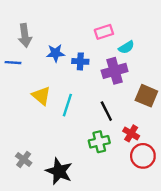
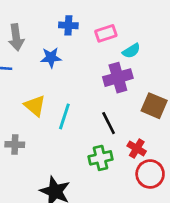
blue cross: (80, 61) -> (68, 25), moved
gray cross: (24, 159) -> (15, 145), moved, turned -35

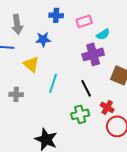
yellow triangle: (35, 106) -> (31, 64), moved
gray cross: (15, 145) -> (16, 94), moved

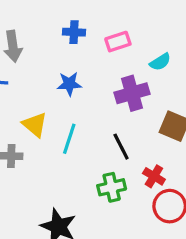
cyan semicircle: (103, 34) -> (160, 62), moved
blue star: (43, 39) -> (69, 84), moved
yellow triangle: (31, 64) -> (35, 125), moved

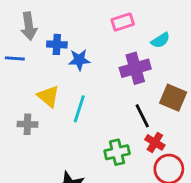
blue cross: (74, 32) -> (57, 44), moved
black line: (121, 147) -> (142, 116), moved

